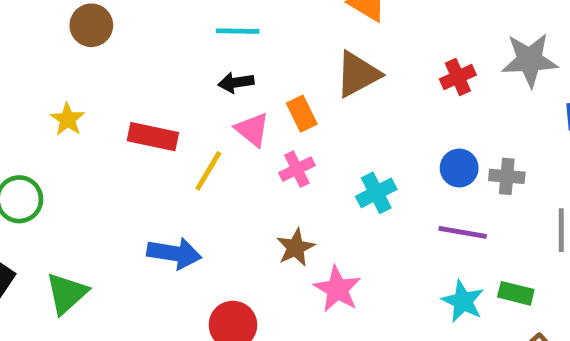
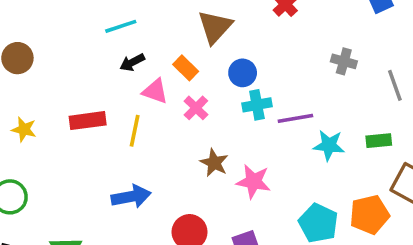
blue circle: (459, 168) -> (243, 73), moved
gray cross: (507, 176) -> (344, 61), turned 30
cyan cross: (376, 193) -> (257, 105), turned 36
purple line: (463, 232) -> (295, 118), moved
cyan star: (463, 301) -> (329, 145), moved

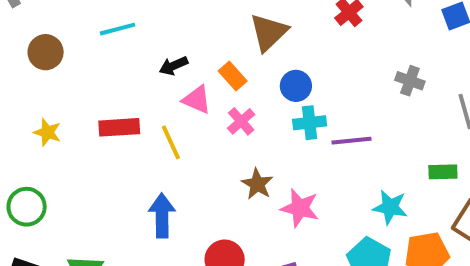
cyan line: (121, 26) -> (118, 29), moved
yellow line: (135, 131) -> (171, 142), turned -40
cyan star: (329, 145) -> (390, 207), moved
blue arrow: (131, 197) -> (162, 216), turned -84

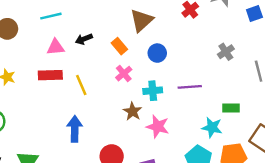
gray cross: (410, 81) -> (226, 52), turned 35
pink triangle: (197, 100) -> (56, 47), moved, turned -30
cyan cross: (310, 123) -> (153, 91), moved
green rectangle: (443, 172) -> (231, 108), moved

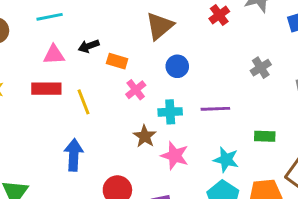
orange rectangle: (119, 46) -> (117, 61), moved, turned -35
cyan star: (212, 127) -> (226, 160), moved

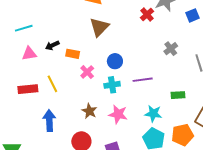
red cross: (219, 15) -> (147, 14), moved
blue circle: (177, 66) -> (115, 61), moved
red rectangle: (46, 89) -> (28, 89), moved
brown star: (145, 136) -> (89, 111), moved

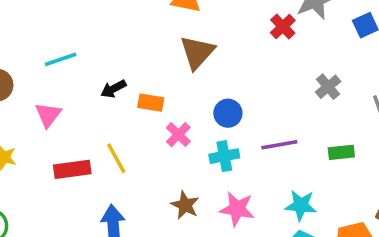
pink triangle: (29, 54) -> (48, 115), moved, turned -42
green rectangle: (178, 95) -> (341, 152), moved

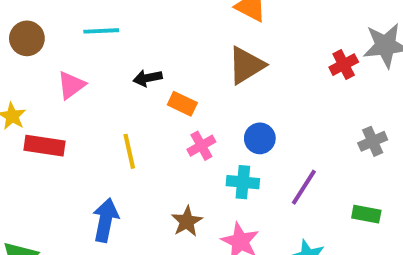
purple line: (279, 145) -> (304, 187), turned -64
red rectangle: (72, 169) -> (45, 146), moved

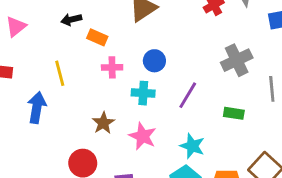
gray cross: (373, 141) -> (237, 60), size x1.5
pink cross: (201, 146) -> (112, 67), turned 30
blue arrow: (106, 220) -> (37, 108), moved

